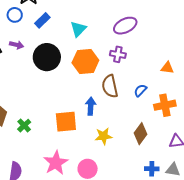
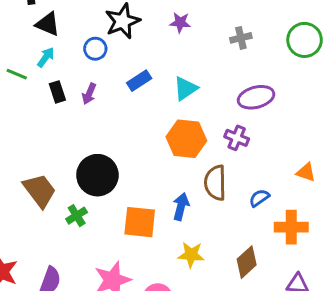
blue rectangle: (42, 20) -> (139, 81), moved
purple arrow: (17, 45) -> (89, 94), turned 88
black circle: (47, 57) -> (97, 175), moved

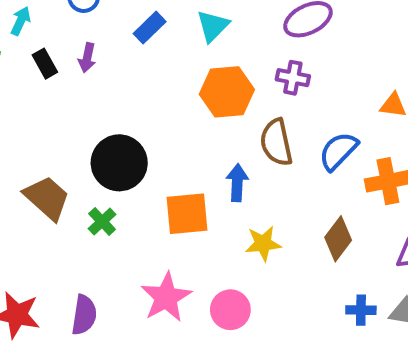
blue semicircle: (259, 198) -> (338, 151), size x1.5

